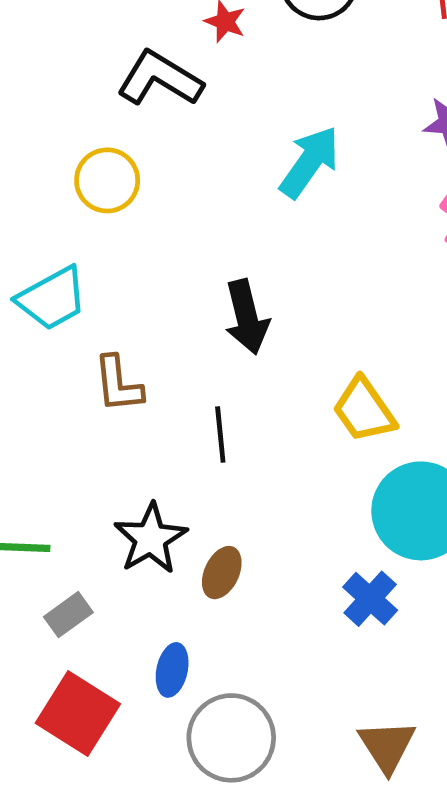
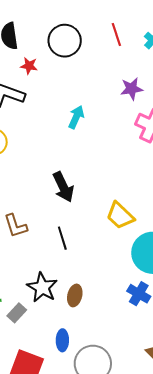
cyan arrow: (309, 162) -> (76, 117), size x0.7
gray rectangle: (68, 615) -> (17, 313), moved

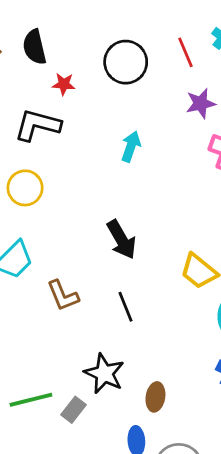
red line: (116, 35) -> (185, 52), moved
black circle: (65, 41) -> (126, 62), moved
brown ellipse: (75, 295) -> (155, 397), moved

